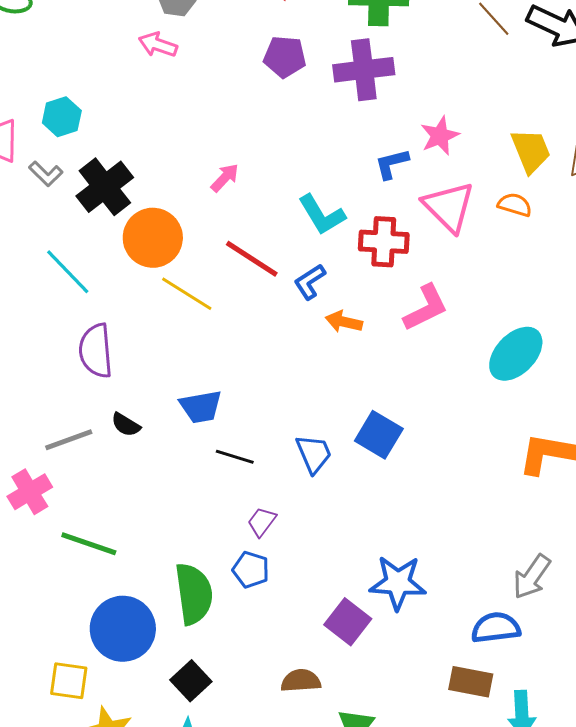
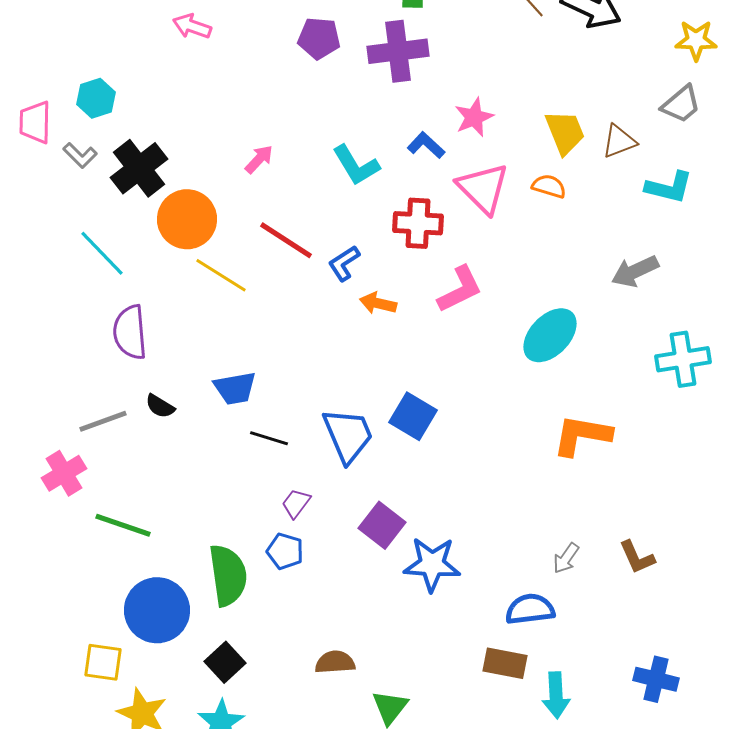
blue L-shape: (392, 164) -> (426, 145), turned 57
cyan L-shape: (322, 215) -> (356, 165), moved
blue trapezoid: (314, 454) -> (348, 435), size x1.4
gray arrow: (532, 577) -> (566, 558), size x0.7
purple square: (348, 622) -> (382, 525), moved

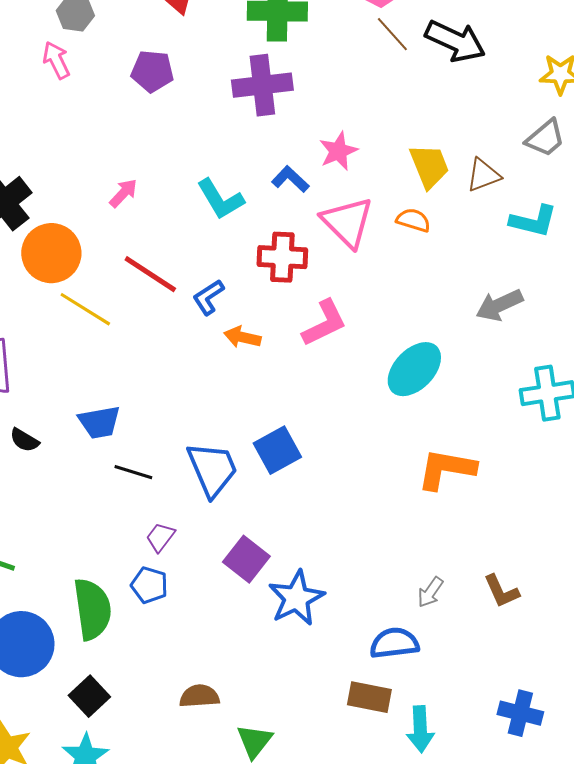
pink arrow: (192, 26) -> (56, 60), turned 45
purple pentagon: (319, 38) -> (152, 71), moved
blue square: (413, 416) -> (277, 450), turned 30
blue star: (432, 564) -> (296, 598), turned -30

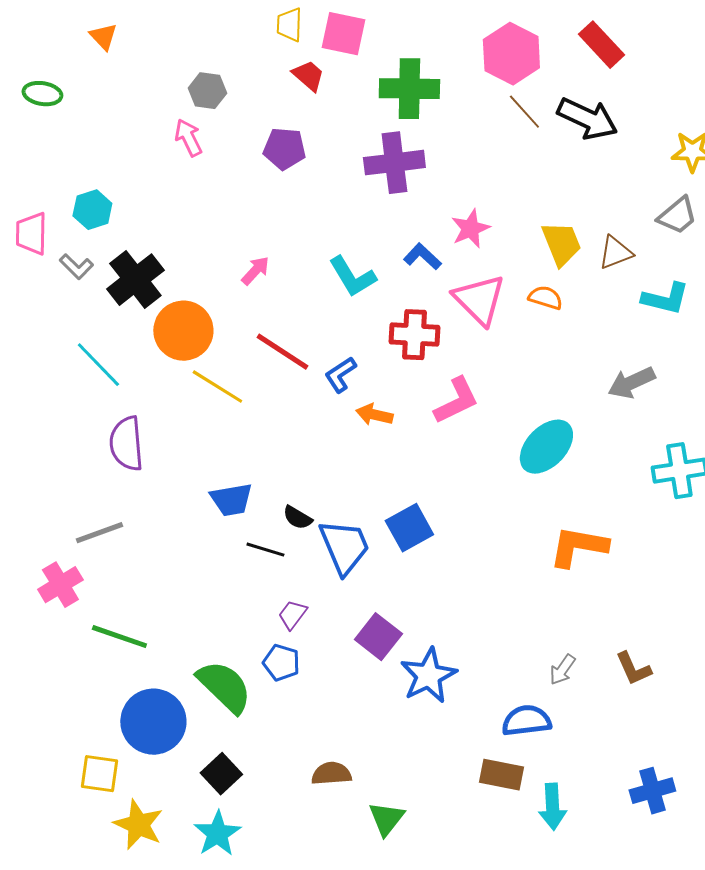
black semicircle: (24, 440) -> (297, 518), moved
green semicircle: (92, 609) -> (224, 687), turned -38
blue cross: (520, 713) -> (652, 791), turned -30

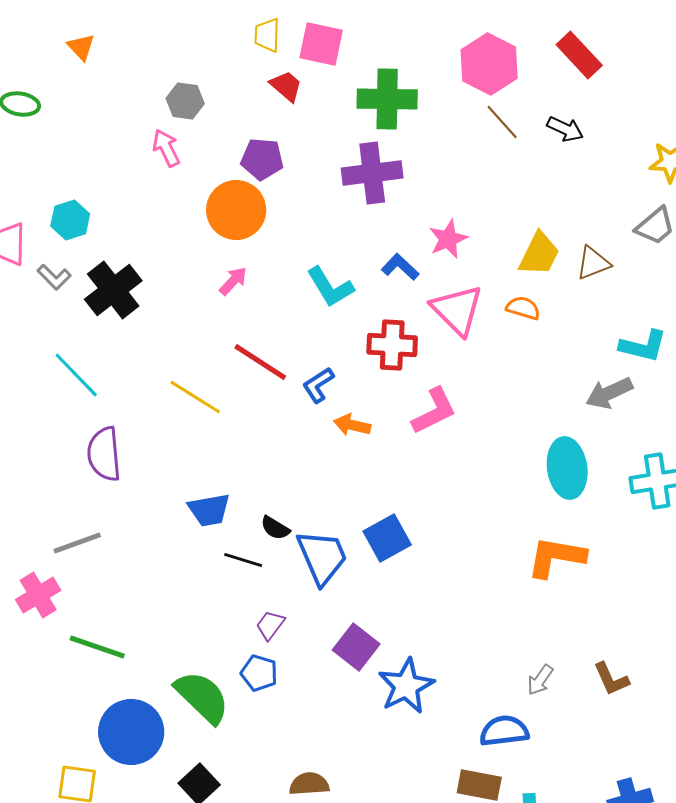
black arrow: (587, 119) -> (565, 129), size x0.6
yellow trapezoid: (561, 244) -> (539, 254), turned 48
cyan L-shape: (665, 299) -> (643, 346), moved
orange circle: (183, 331) -> (236, 210), moved
cyan ellipse: (546, 447) -> (567, 468), moved, turned -52

